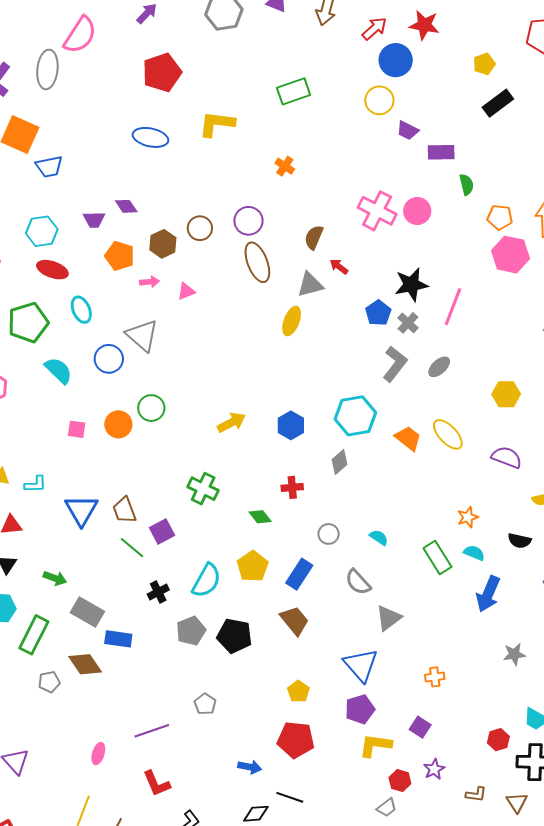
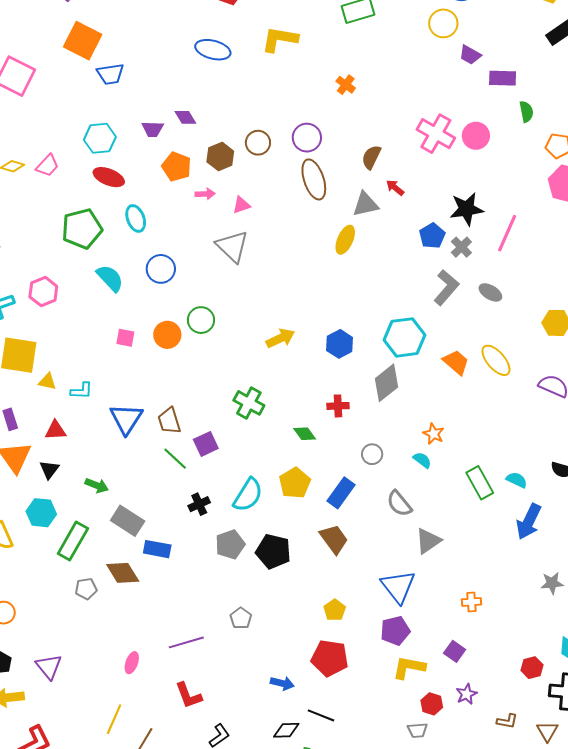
gray triangle: (142, 335) -> (232, 246), moved
gray ellipse: (439, 367) -> (490, 292), turned 70
gray diamond: (340, 462) -> (386, 383), size x1.5
orange star: (468, 517) -> (434, 434), moved, turned -30
gray trapezoid: (387, 808) -> (417, 730), turned 30

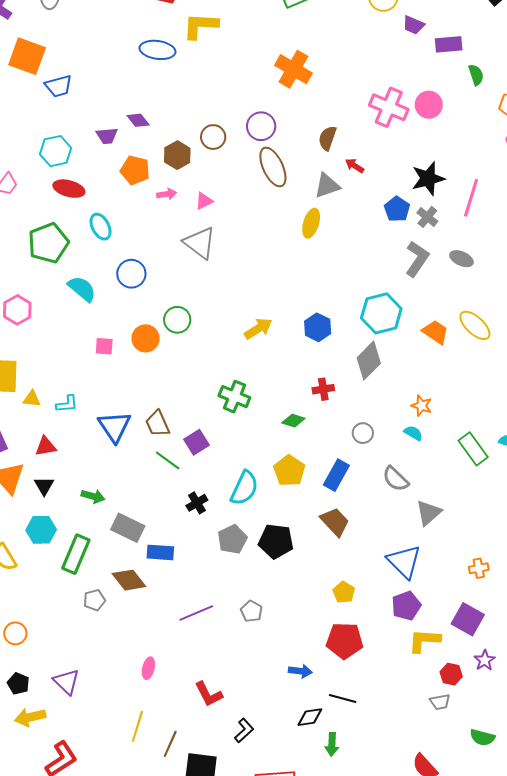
yellow L-shape: (280, 39) -> (201, 26), moved
orange cross: (346, 85) -> (293, 69), size x1.8
green diamond: (305, 434) -> (293, 421), turned -30
purple line: (186, 642) -> (196, 613), moved
purple square: (455, 651) -> (468, 619), size x1.5

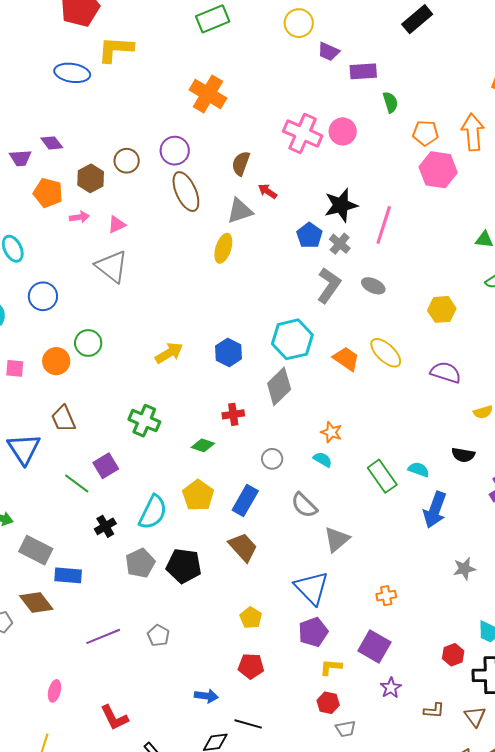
brown trapezoid: (157, 424) -> (63, 419), moved
red pentagon: (345, 641) -> (251, 666), size x0.7
yellow L-shape: (424, 641) -> (331, 667), size x0.7
red hexagon: (451, 674) -> (328, 703), moved

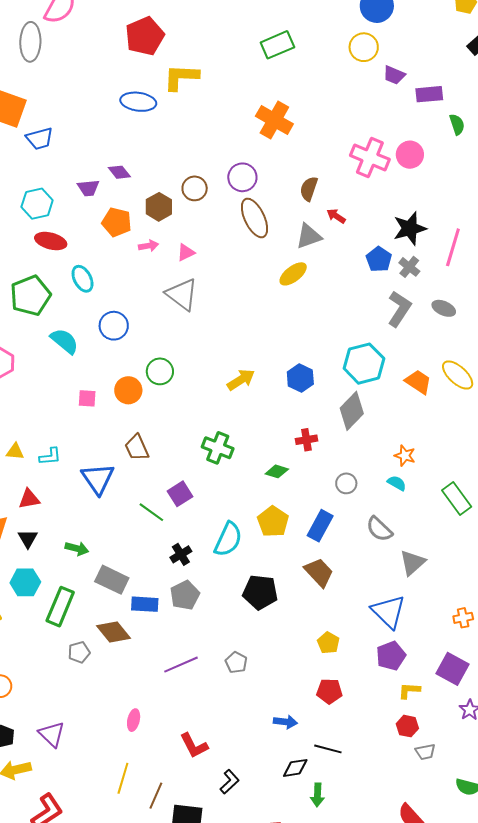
yellow ellipse: (223, 248) -> (293, 274), turned 36
gray pentagon: (140, 563) -> (185, 595), moved

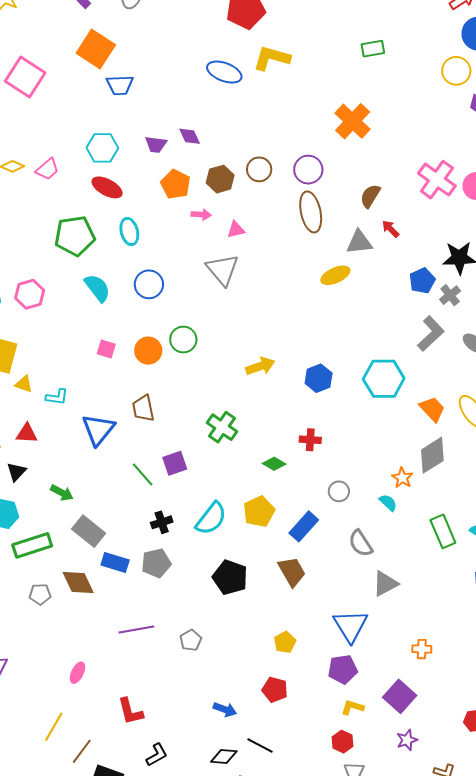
green rectangle: (277, 45) -> (373, 49), size x0.7
gray diamond: (352, 411) -> (432, 455), moved
green rectangle: (60, 607) -> (32, 545), turned 36

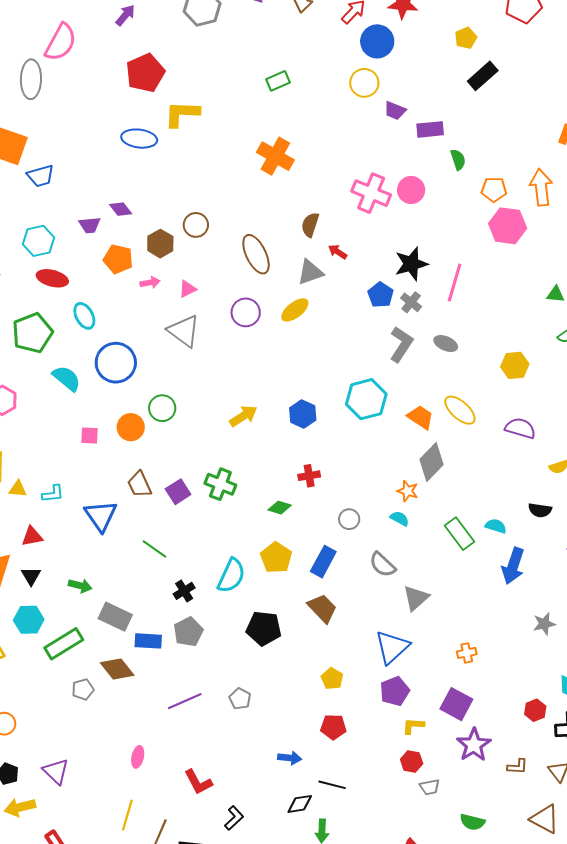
purple circle: (308, 170) -> (246, 312), moved
blue circle: (149, 284) -> (116, 363), size x1.4
purple square: (175, 463) -> (178, 492), moved
blue triangle: (350, 626) -> (392, 647), turned 33
purple star: (407, 740) -> (474, 745), size x1.6

